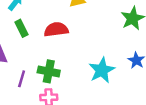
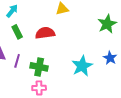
purple line: (22, 79) -> (17, 61), moved

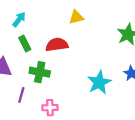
purple line: (17, 61) -> (21, 95), moved
green cross: (39, 67) -> (40, 72), moved

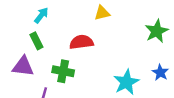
green rectangle: (25, 43) -> (36, 41), moved

